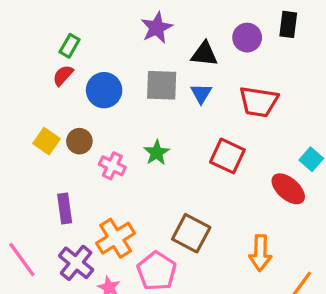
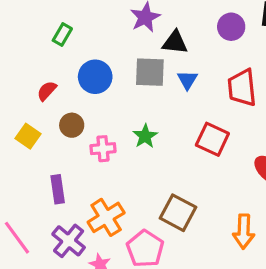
black triangle: (204, 54) -> (175, 42), moved
red semicircle: (63, 75) -> (47, 91), moved
red trapezoid: (259, 102) -> (242, 88), turned 75
yellow square: (47, 141) -> (28, 136), moved
pink cross: (112, 166) -> (103, 149), turned -30

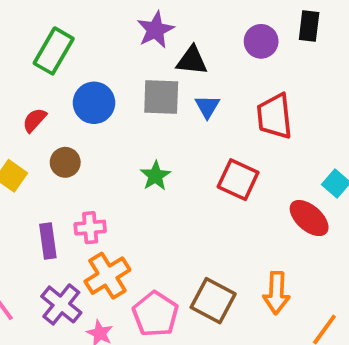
green rectangle: (62, 35) -> (54, 51), size x1.6
pink cross: (103, 149) -> (90, 228), moved
brown square: (178, 213) -> (213, 301), moved

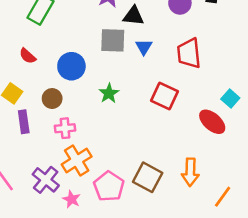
blue circle: (94, 103) -> (71, 66), moved
red semicircle: (34, 120) -> (28, 56), turned -90
brown circle: (65, 162) -> (52, 99), moved
purple rectangle: (48, 241) -> (24, 122), moved

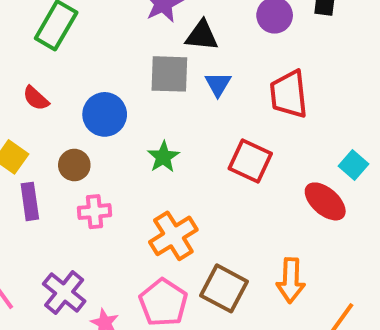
orange cross: (77, 160) -> (173, 236), moved

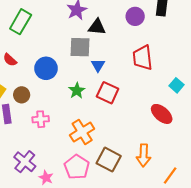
blue triangle: (218, 84) -> (98, 65), moved
red square: (250, 161) -> (108, 93), moved
brown circle: (74, 165) -> (22, 95), moved
cyan square: (353, 165) -> (176, 85), moved

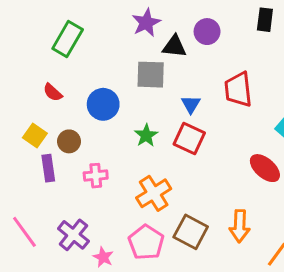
purple circle: (135, 16) -> (207, 32), moved
blue triangle: (98, 65) -> (191, 104), moved

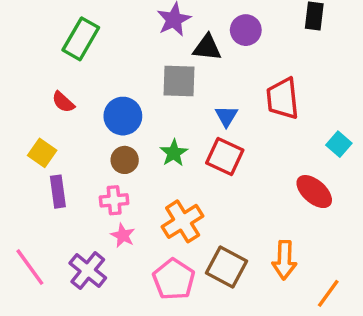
brown circle: (69, 141) -> (125, 160), moved
pink star: (103, 257) -> (123, 235), moved

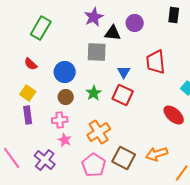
yellow square: (42, 153) -> (28, 93), moved
orange arrow: (284, 260) -> (157, 154), turned 70

